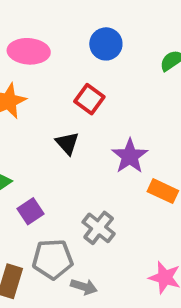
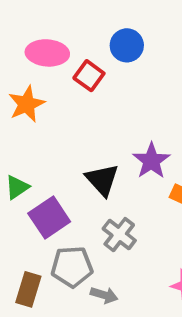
red square: (89, 99) -> (89, 76), moved
black triangle: (67, 143) -> (102, 180), moved, size x1.4
purple square: (31, 211) -> (49, 218), size x1.5

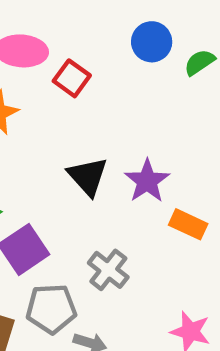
blue circle: (127, 45) -> (152, 42), moved
black triangle: (102, 180) -> (88, 176), moved

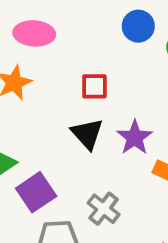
red square: (72, 78) -> (94, 86), moved, turned -36

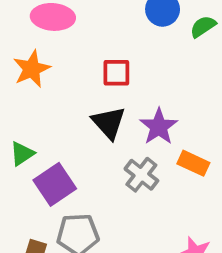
gray cross: (104, 209) -> (141, 175), moved

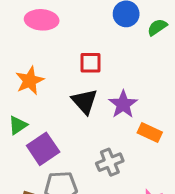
orange star: (32, 69) -> (30, 81), moved
gray cross: (141, 175) -> (110, 162), moved, turned 30

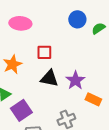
red square: (91, 63) -> (44, 52), moved
black triangle: (85, 101) -> (49, 78), turned -36

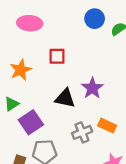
black triangle: (49, 78) -> (65, 98), moved
orange rectangle: (93, 99) -> (107, 126), moved

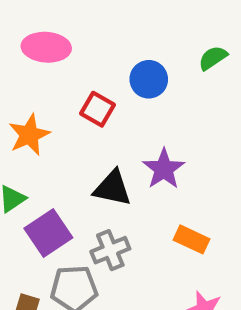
blue circle: (95, 19) -> (149, 79), moved
red square: (57, 56) -> (97, 109), turned 30
gray cross: (82, 132) -> (110, 250), moved

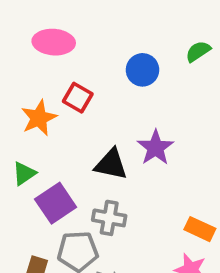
red square: (97, 109) -> (78, 98), moved
orange rectangle: (191, 239) -> (200, 229), moved
gray cross: (110, 250) -> (109, 218), turned 32

